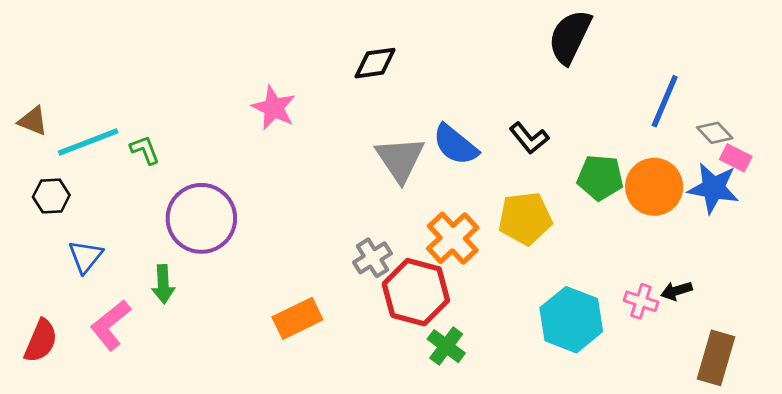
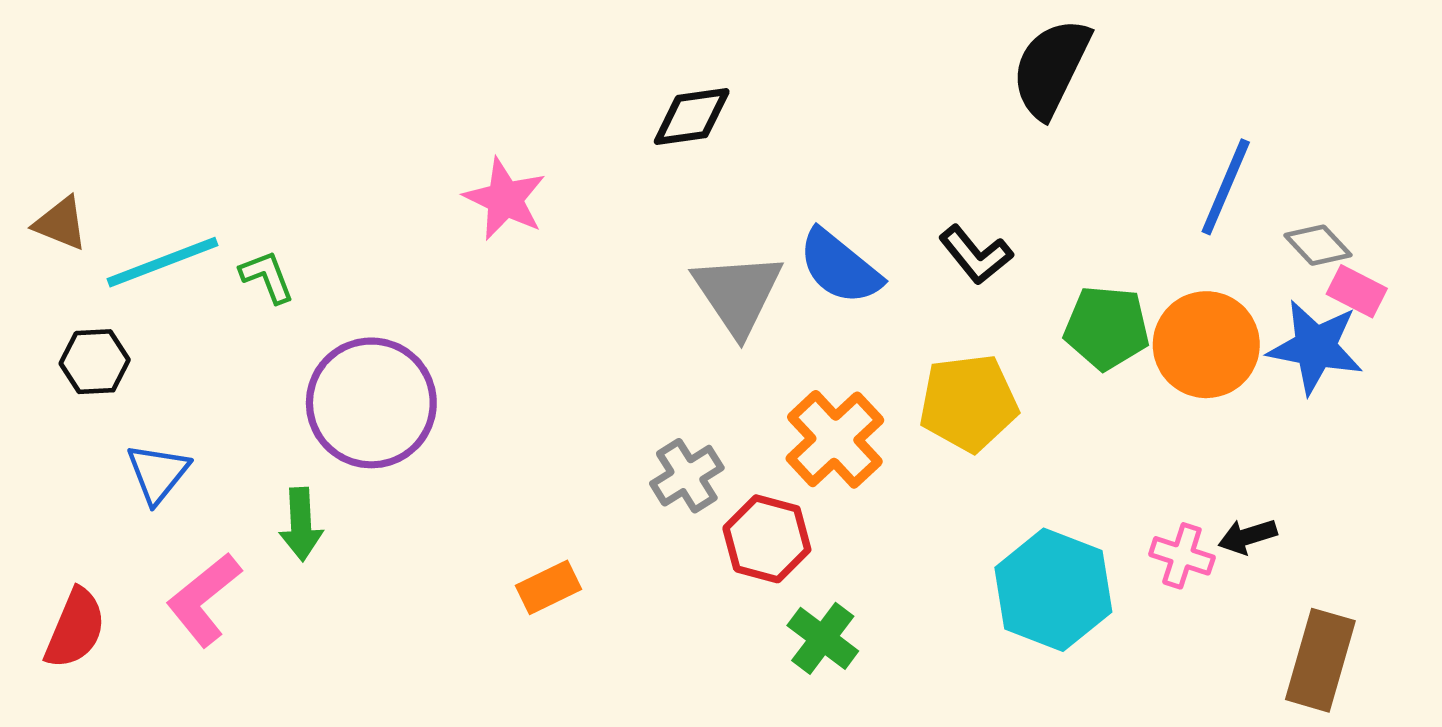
red hexagon: (416, 292) -> (767, 539), size x0.7
orange rectangle: (297, 318) -> (549, 587), size x0.7

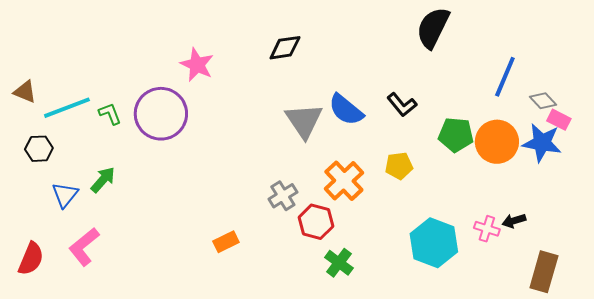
pink star: (505, 199) -> (197, 65), moved
purple circle: (371, 403) -> (161, 114), moved
yellow pentagon: (968, 403) -> (399, 166), size x0.7
green arrow: (301, 524) -> (103, 180), moved, turned -136

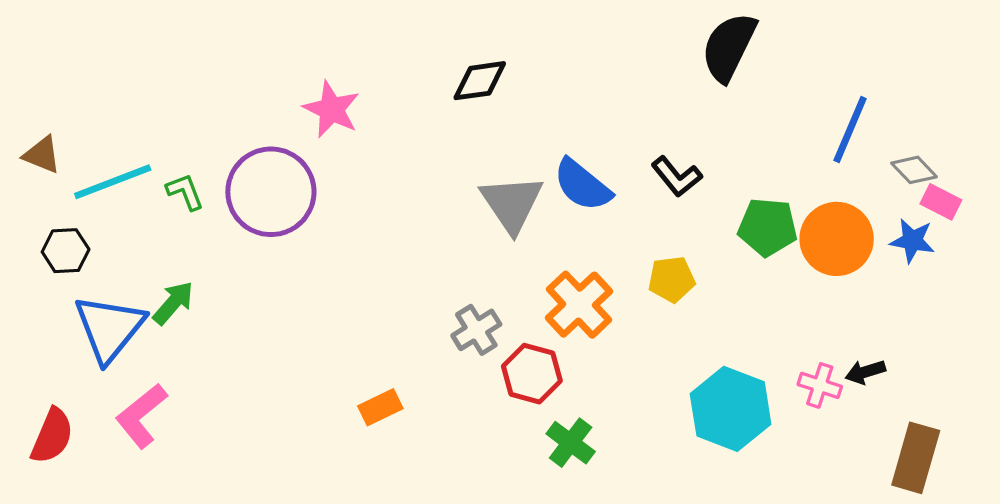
blue star: (542, 143) -> (912, 241), size x0.7
blue triangle: (65, 195) -> (109, 328), size x1.6

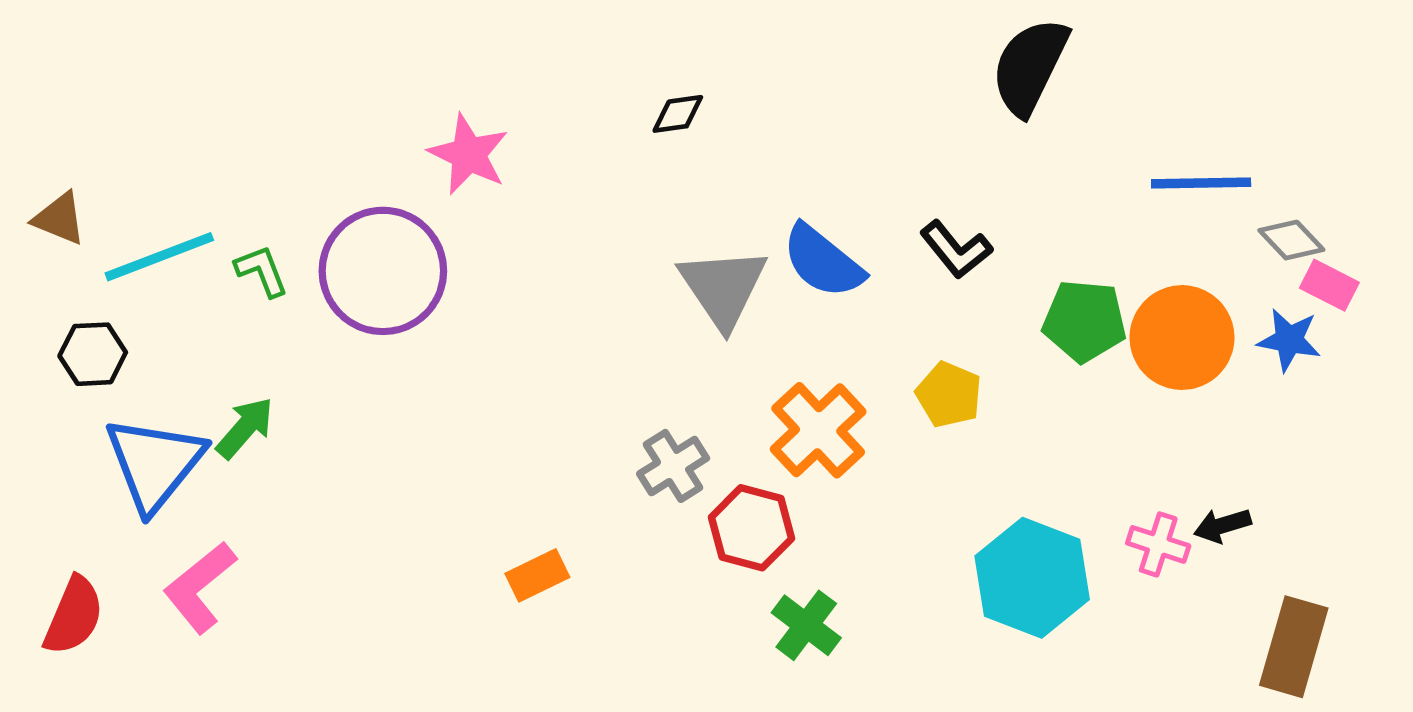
black diamond: (480, 81) -> (678, 114), size x0.7
blue line: (850, 129) -> (1201, 183), turned 66
yellow pentagon: (672, 279) -> (949, 395), turned 30

